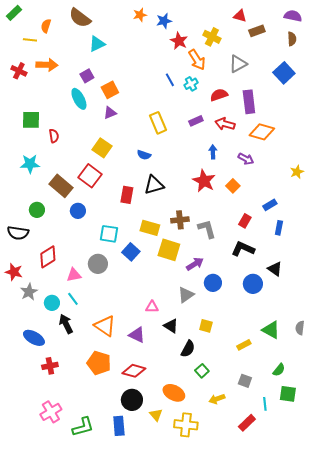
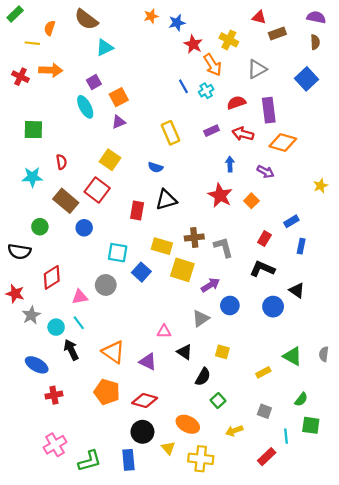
red semicircle: (54, 136) -> (61, 162), moved

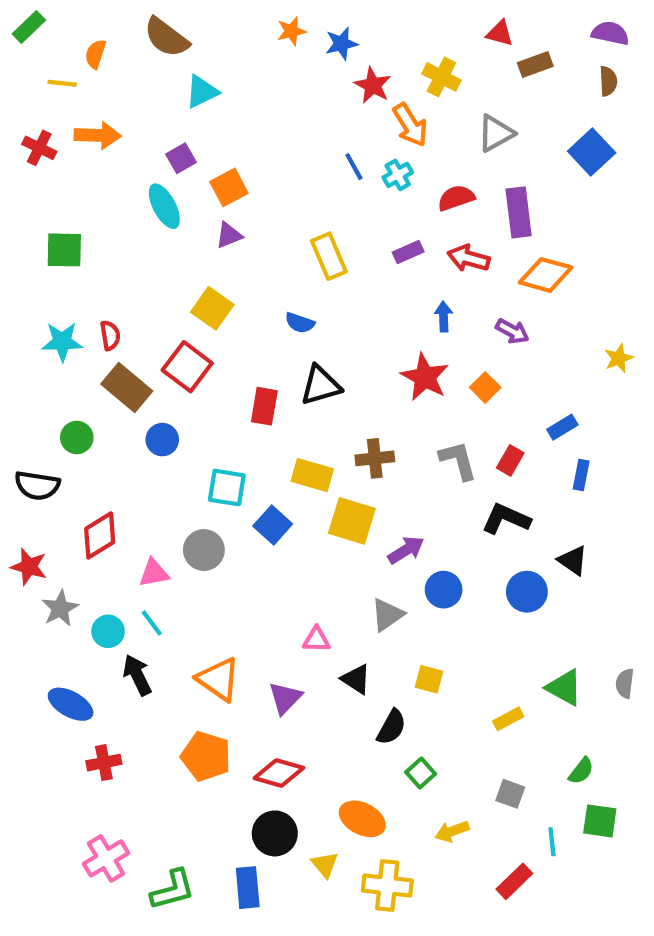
red semicircle: (61, 162) -> (110, 335), moved
gray L-shape: (223, 247) -> (458, 460), moved
purple triangle: (148, 362) -> (285, 698), turned 48

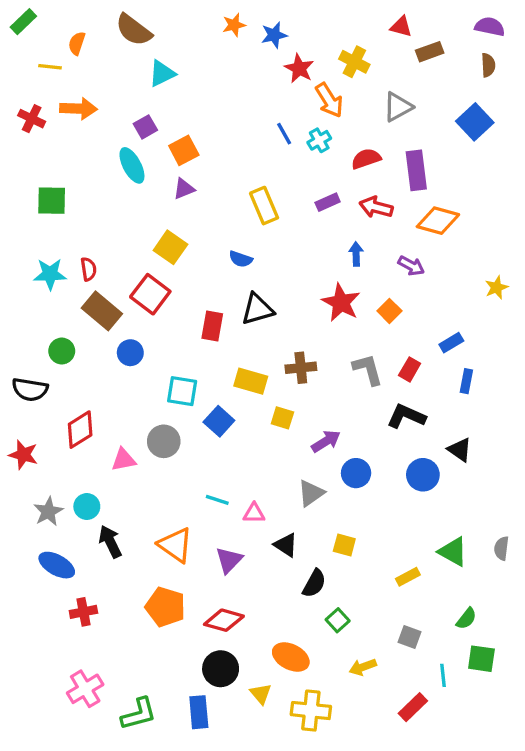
yellow square: (352, 521) -> (282, 418), size x0.6
gray star: (60, 608) -> (48, 512), moved
cyan line: (152, 623) -> (217, 500), moved, turned -35

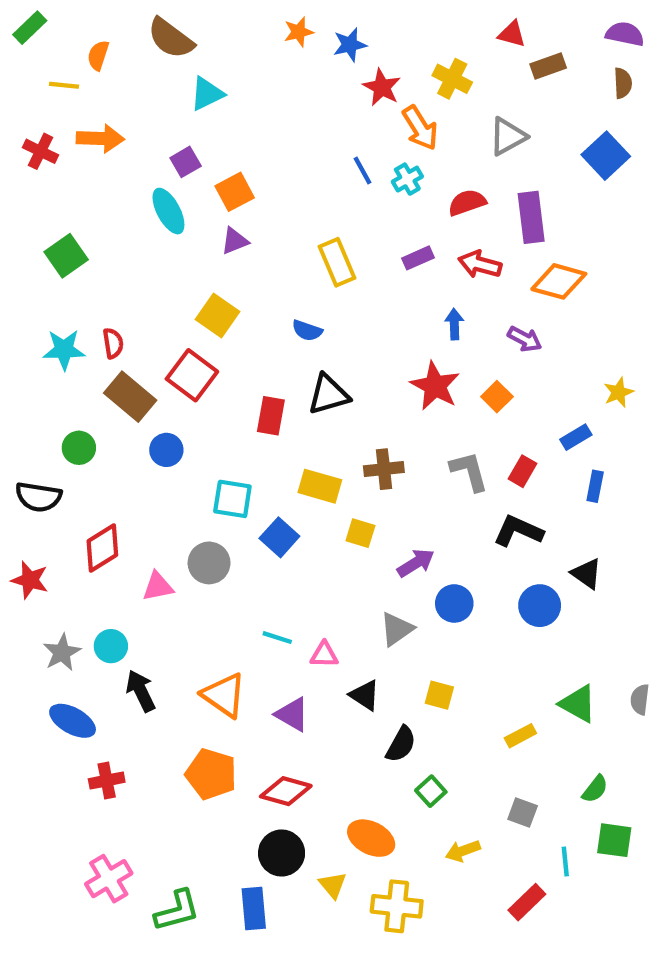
green square: (52, 201) -> (66, 256), turned -36
yellow star: (496, 287) -> (619, 392), moved
purple triangle: (229, 560) -> (292, 714), turned -44

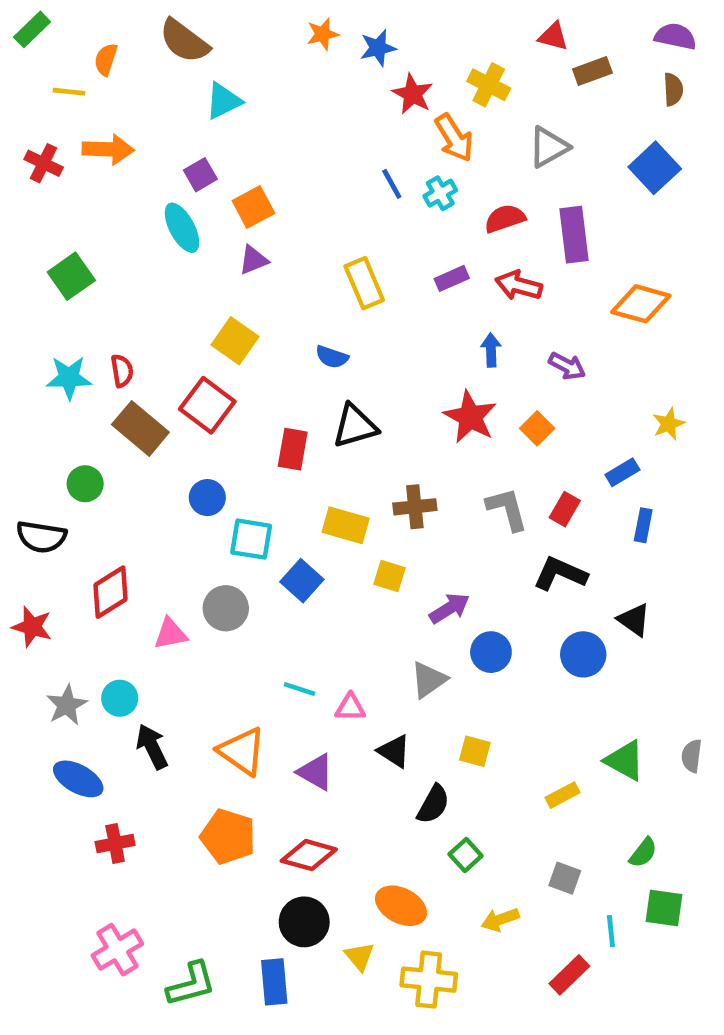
orange diamond: (559, 281) -> (641, 304), moved
blue circle: (166, 450) -> (207, 498), moved

